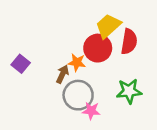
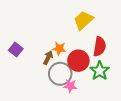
red semicircle: (129, 42) -> (100, 47), moved
red circle: (98, 48) -> (78, 61), moved
green star: (129, 91) -> (100, 71), turned -30

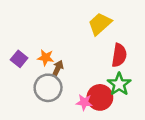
orange star: (59, 49) -> (46, 58), moved
red circle: (78, 61) -> (100, 97), moved
gray circle: (60, 74) -> (48, 88), moved

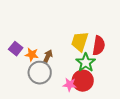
yellow trapezoid: (100, 24) -> (80, 42), moved, turned -30
orange star: (46, 58) -> (32, 55), moved
green star: (119, 84) -> (86, 63), moved

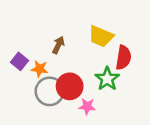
yellow trapezoid: (80, 42) -> (101, 36), moved, turned -85
brown arrow: (48, 57) -> (58, 45), moved
red circle: (83, 81) -> (70, 86), moved

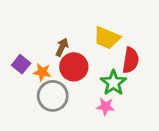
red circle: (70, 86) -> (74, 67), moved
pink star: (87, 106) -> (105, 106), moved

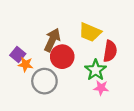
brown arrow: (62, 47) -> (52, 40), size x1.5
orange star: (42, 72) -> (26, 64), moved
pink star: (105, 106) -> (101, 88), moved

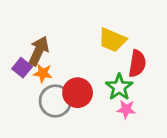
brown arrow: (52, 40) -> (39, 51), moved
red circle: (62, 57) -> (78, 93), moved
orange star: (26, 64) -> (43, 73), moved

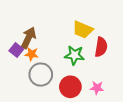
green star: (119, 87) -> (74, 55), moved, turned -30
red circle: (78, 93) -> (70, 87), moved
pink star: (126, 109) -> (97, 88), moved

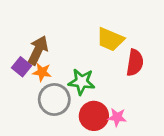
green star: (74, 55) -> (82, 82), moved
pink star: (97, 88) -> (117, 117), moved

